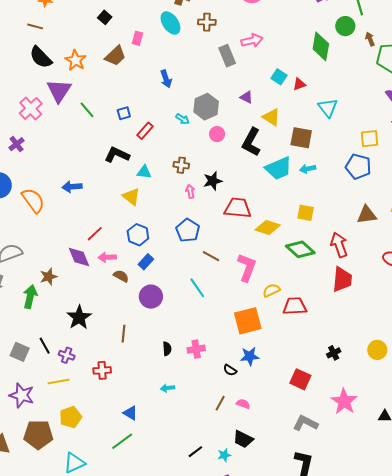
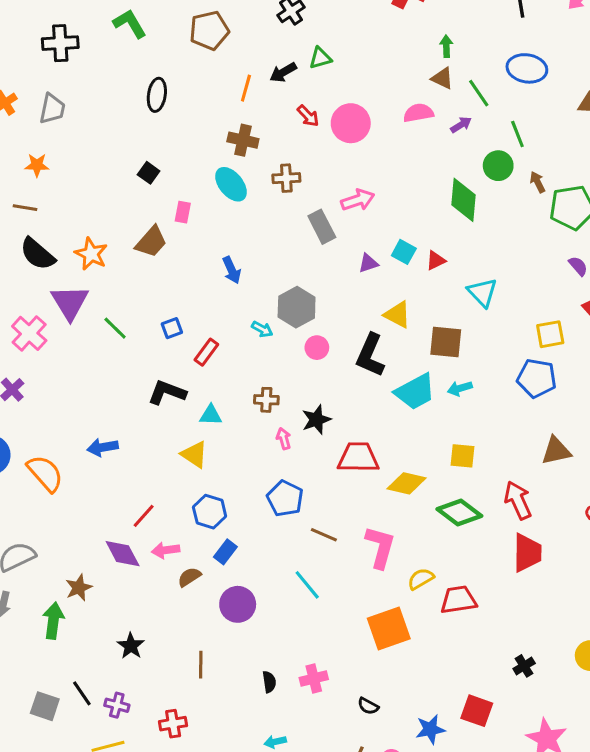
black square: (105, 17) -> (149, 173), moved
purple triangle: (246, 97) -> (368, 263), moved, turned -40
brown semicircle: (121, 276) -> (189, 577), turned -56
black star: (79, 317) -> (131, 646), size x0.7
blue star: (250, 356) -> (430, 729), moved

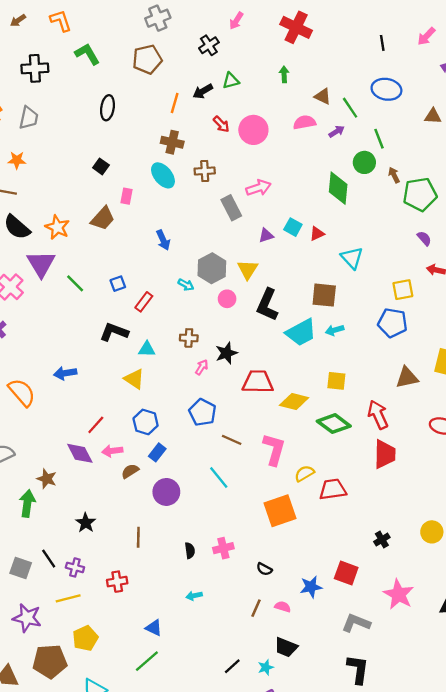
green arrow: (446, 46) -> (284, 74), moved
yellow triangle: (397, 315) -> (248, 269), moved, turned 35
pink arrow: (284, 439) -> (202, 367), turned 49
brown star: (79, 588) -> (47, 479), turned -30

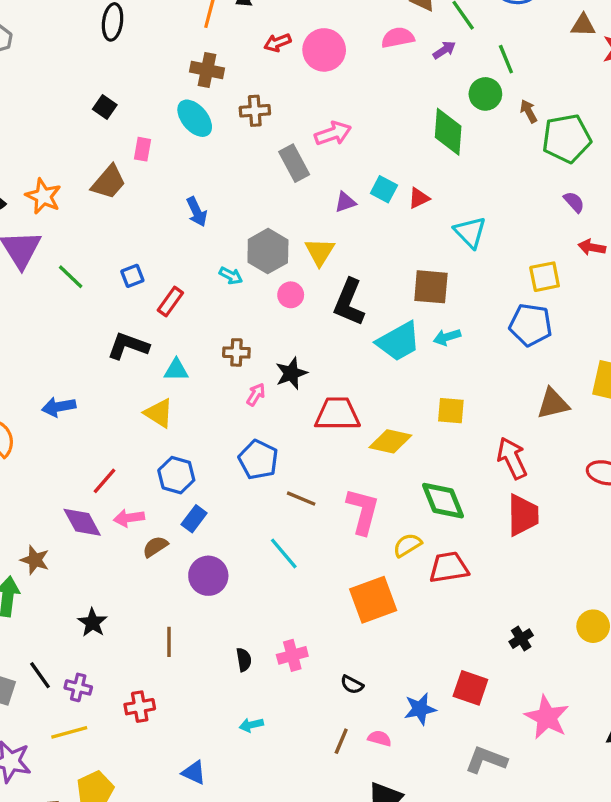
red arrow: (221, 124) -> (277, 43), turned 114
green diamond: (334, 424) -> (443, 501), moved, turned 32

